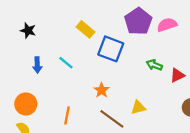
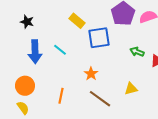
blue square: (111, 49) -> (99, 38), turned -30
blue arrow: (37, 65) -> (35, 52), size x1.6
yellow triangle: (138, 107) -> (131, 89), moved

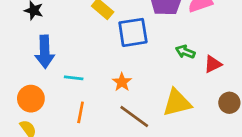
cyan line: (60, 50) -> (74, 78), moved, turned -32
yellow triangle: (131, 89) -> (177, 103), size x1.6

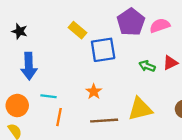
red triangle: (213, 64) -> (170, 63), moved
cyan line: (74, 78) -> (49, 96), moved
brown line: (134, 117) -> (104, 121), turned -40

